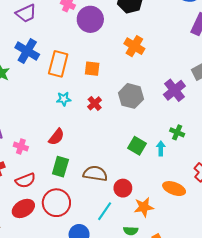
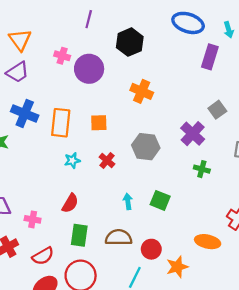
green cross: (177, 132) -> (202, 169), moved
cyan arrow: (161, 148) -> (128, 201), moved

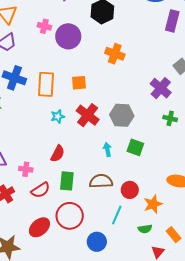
gray hexagon: (146, 147) -> (122, 115), moved
red cross: (107, 161) -> (88, 115), size x1.6
red semicircle: (43, 256) -> (40, 190), moved

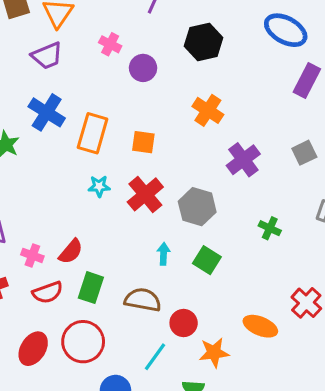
purple circle: (68, 36) -> (143, 68), size x0.7
purple cross: (161, 88) -> (243, 160), moved
red semicircle: (58, 154) -> (71, 252), moved
red ellipse: (39, 227) -> (33, 349), turned -30

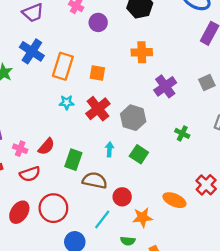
orange cross: (208, 110) -> (142, 52), turned -36
green rectangle: (91, 288) -> (73, 160), moved

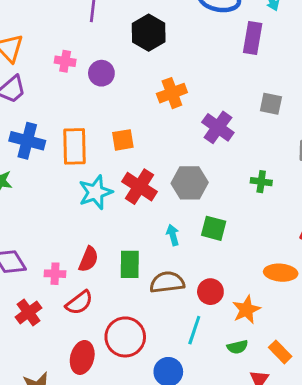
gray square: (207, 83) -> (271, 104), turned -35
cyan star: (67, 102) -> (96, 192), size x1.6

